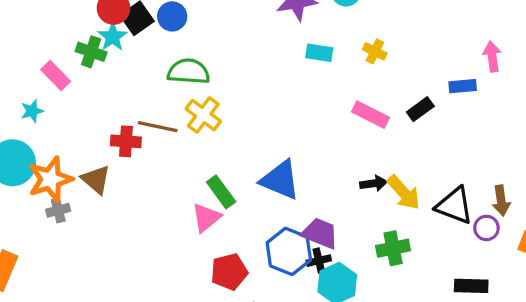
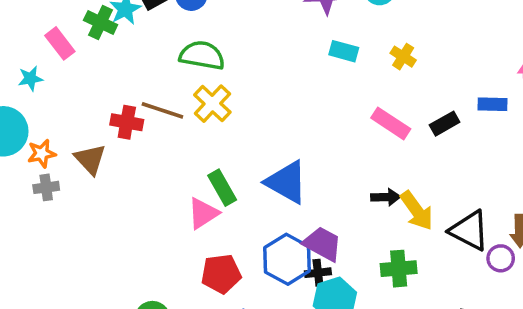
orange star: (50, 179) -> (42, 153), size x0.6

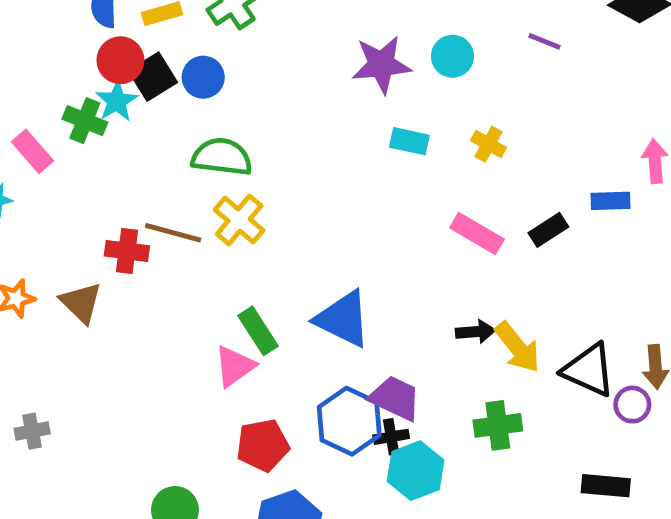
gray cross: (46, 187) -> (32, 431), moved

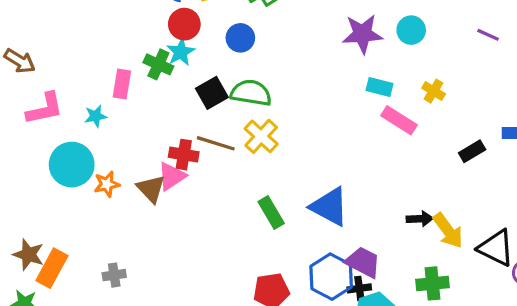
purple line: (544, 41) -> (488, 35), moved
black square: (153, 77) -> (212, 93), moved
pink rectangle: (32, 151) -> (122, 84), turned 48
pink rectangle: (477, 234) -> (399, 120), moved
pink triangle: (235, 366) -> (172, 176), moved

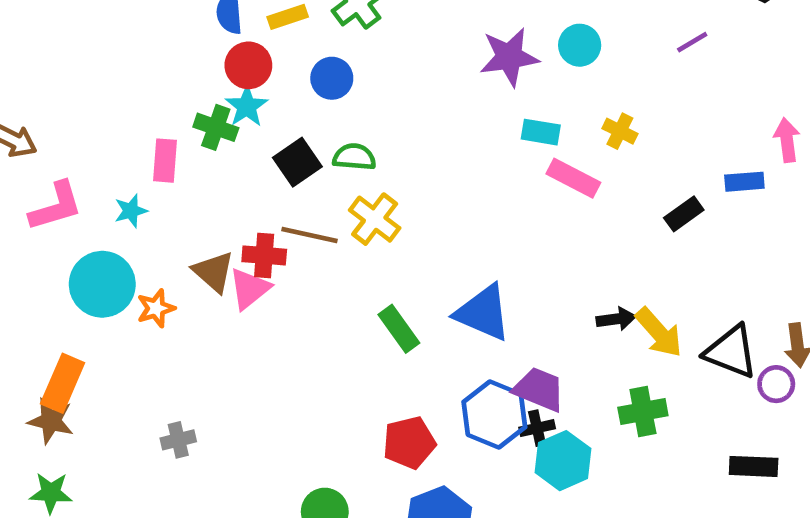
purple line: (488, 35) -> (692, 42), turned -50
green semicircle: (251, 93) -> (354, 157), size x0.7
brown triangle: (151, 189) -> (213, 272), moved
orange rectangle: (52, 268) -> (63, 383), moved

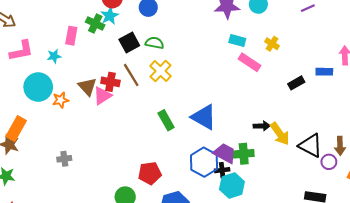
brown line: (309, 235) -> (131, 75), turned 40
green cross: (643, 411) -> (244, 154), moved
red pentagon: (409, 443) -> (150, 173), moved

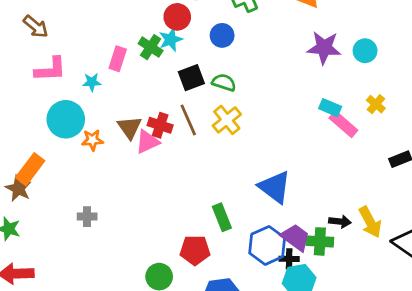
cyan rectangle: (237, 41) -> (330, 108), moved
green rectangle: (166, 120) -> (222, 217), moved
black arrow: (262, 126) -> (340, 222), moved

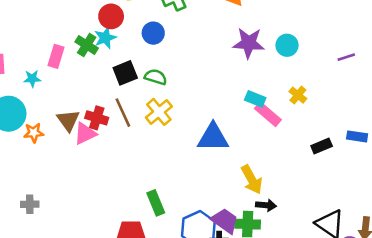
blue triangle: (275, 187) -> (213, 137), moved, turned -36
yellow arrow: (370, 222) -> (252, 179), moved

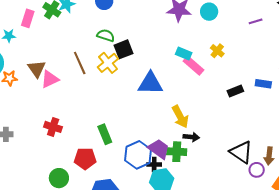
black square: (125, 73) -> (123, 49), moved
red cross: (97, 118) -> (53, 127), moved

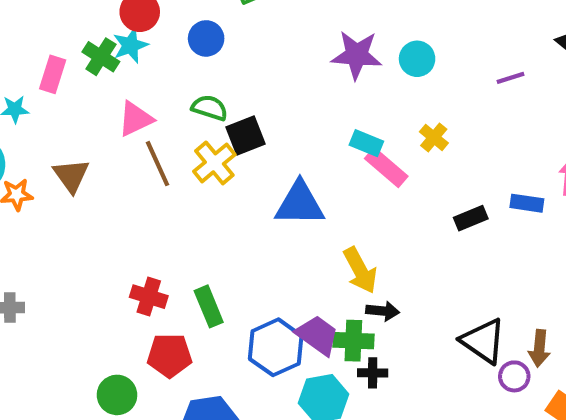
pink triangle: (50, 79) -> (135, 119), moved
red cross: (53, 127) -> (149, 297), moved
black cross: (154, 165) -> (373, 373), moved

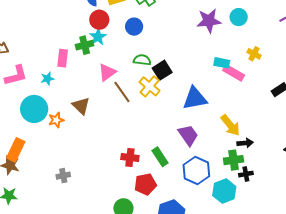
green cross: (101, 57) -> (85, 45), turned -36
purple trapezoid: (317, 335) -> (188, 135), moved, turned 30

